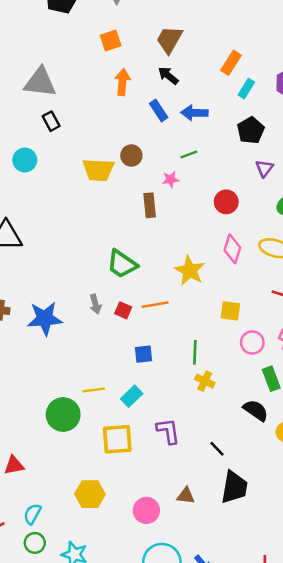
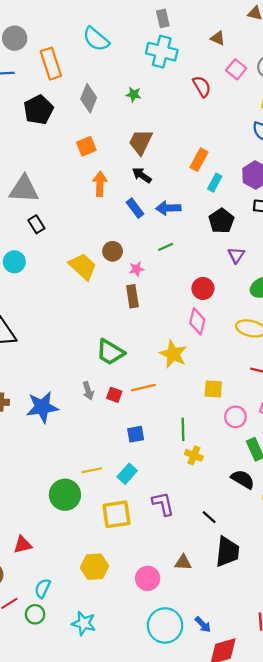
yellow trapezoid: (98, 170) -> (83, 266), turned -136
pink star: (171, 179) -> (137, 269), moved
pink diamond: (232, 249) -> (197, 321), moved
green circle: (35, 543) -> (35, 614), moved

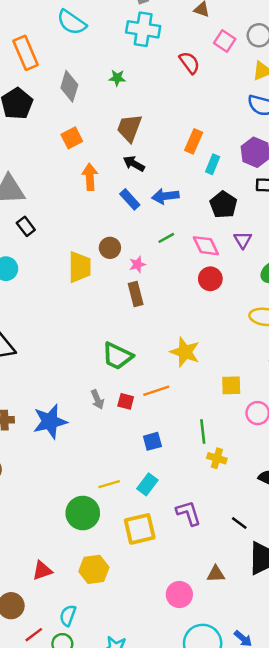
yellow trapezoid: (83, 266) -> (80, 267), turned 52
pink diamond: (197, 321) -> (206, 246), moved, turned -35
yellow hexagon: (94, 567) -> (94, 569), moved

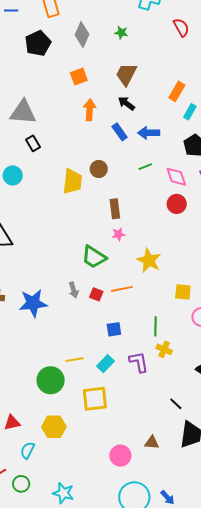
pink star: (137, 264) -> (118, 234), moved
purple L-shape: (189, 513) -> (139, 362), moved
cyan semicircle: (68, 615) -> (27, 450), moved

